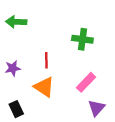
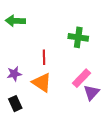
purple star: (13, 68) -> (14, 74), moved
purple triangle: (96, 108) -> (91, 93), moved

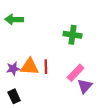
red line: (44, 57) -> (46, 67), moved
orange triangle: (42, 83) -> (29, 67), moved, turned -30

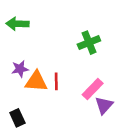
green cross: (73, 35) -> (89, 43), turned -30
purple star: (13, 69) -> (20, 69), moved

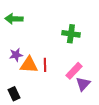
green cross: (89, 43) -> (71, 34), turned 30

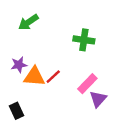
green arrow: (14, 19) -> (28, 22), moved, turned -36
red line: (45, 65) -> (53, 77), turned 48

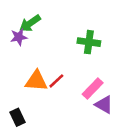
purple star: (19, 65) -> (19, 37), moved
purple triangle: (98, 99) -> (104, 105), turned -42

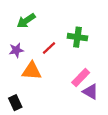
purple star: (19, 37) -> (16, 50), moved
red line: (56, 81) -> (49, 48), moved

